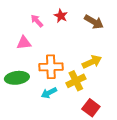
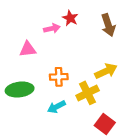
pink arrow: (37, 21) -> (52, 28), moved, turned 120
brown arrow: (94, 22) -> (108, 25), turned 42
orange cross: (51, 67) -> (59, 77), size x0.7

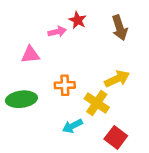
yellow cross: (88, 93) -> (97, 103), turned -30
cyan arrow: (56, 107) -> (72, 126), moved

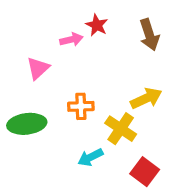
pink triangle: (30, 55) -> (38, 68), turned -36

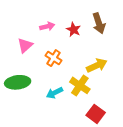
red star: (97, 25) -> (74, 30), moved
orange cross: (81, 106) -> (53, 58), moved, turned 35
cyan arrow: (90, 157) -> (55, 93), moved

